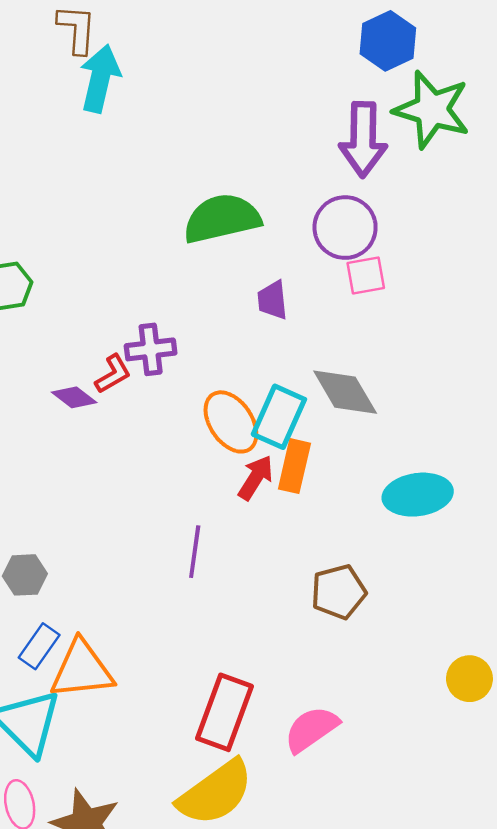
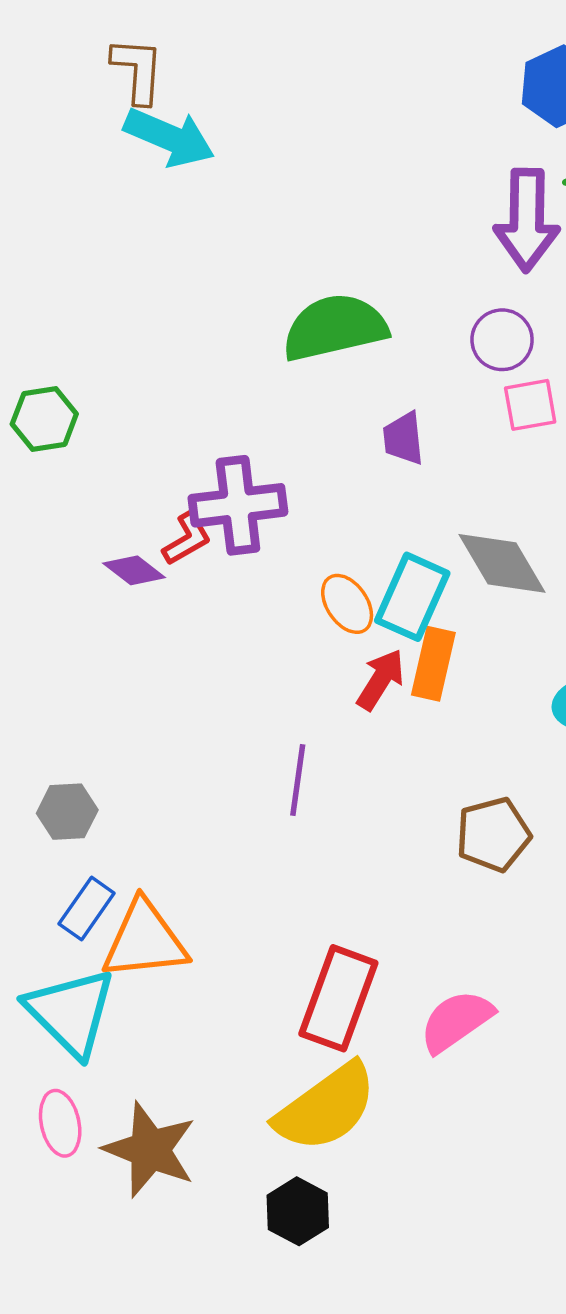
cyan arrow: (100, 78) -> (169, 137), turned 100
purple circle: (345, 228) -> (502, 340), size x0.7
purple cross: (151, 349) -> (238, 505), size x1.4
orange ellipse: (231, 422) -> (347, 604), size x0.7

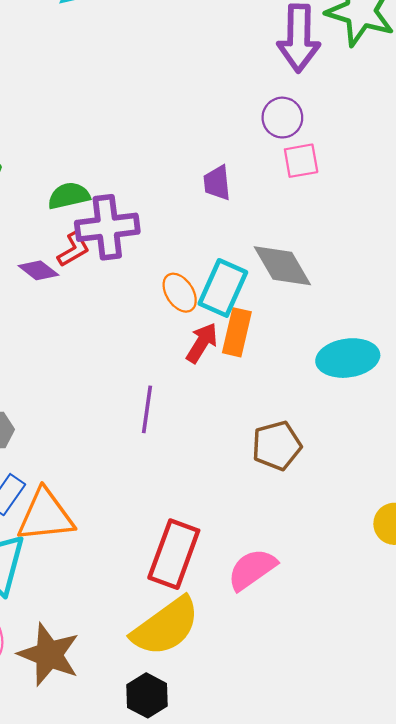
green semicircle: (335, 327) -> (69, 196), moved, size x0.6

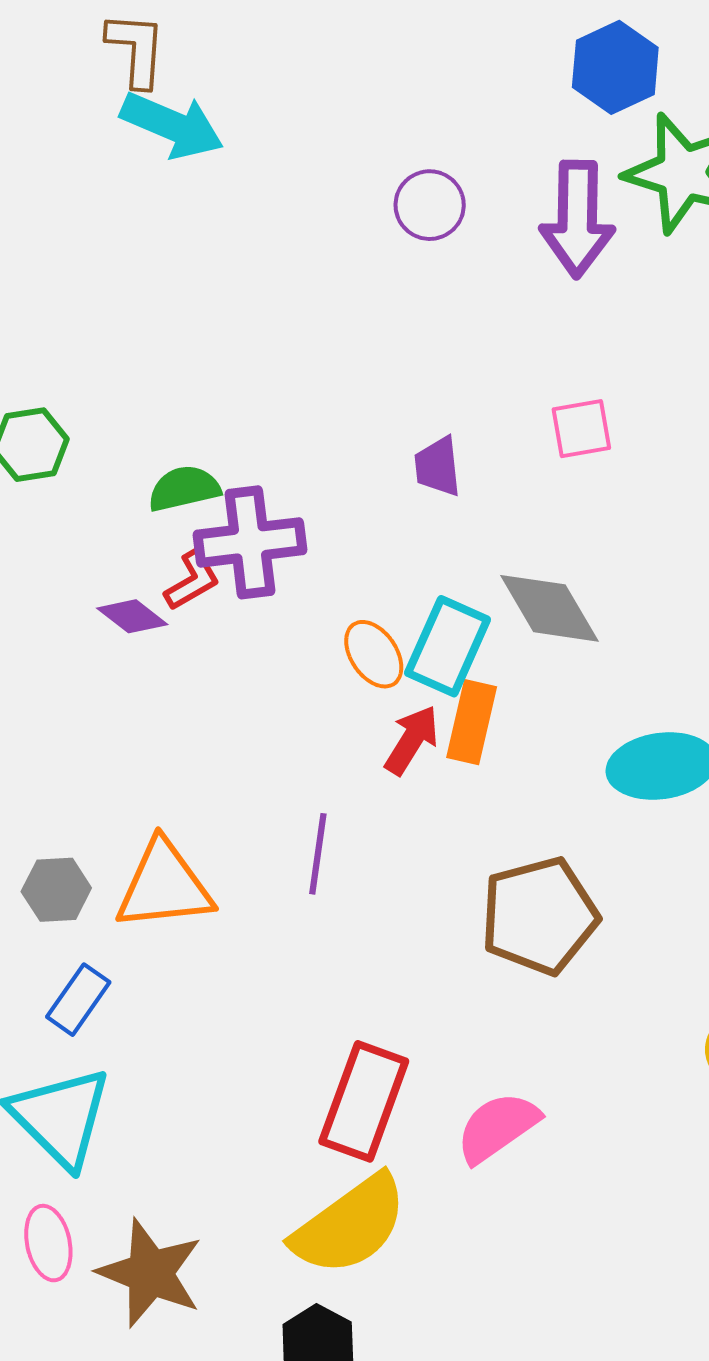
purple circle: (282, 118) -> (430, 205), moved
brown pentagon: (277, 446) -> (539, 916), size x1.4
orange triangle: (45, 516) -> (164, 886), moved

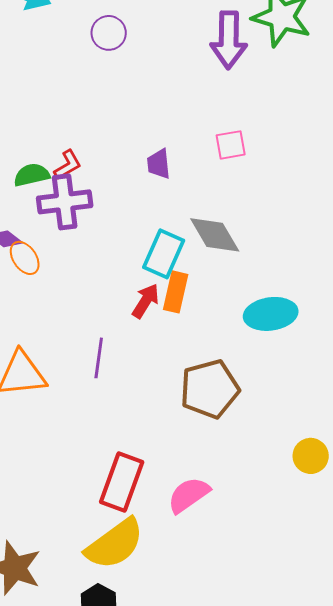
purple circle: (430, 205) -> (109, 33), moved
red L-shape: (192, 580) -> (68, 165), moved
orange ellipse: (374, 654) -> (25, 258), moved

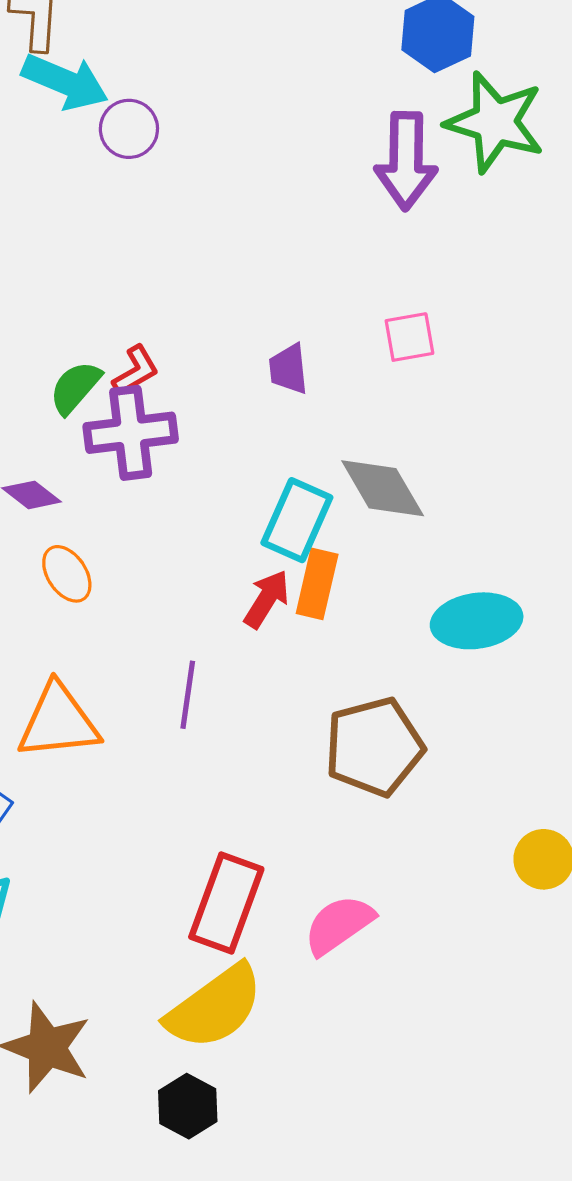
purple circle: (109, 33) -> (129, 129), moved
green semicircle: (32, 175) -> (75, 387), turned -36
orange ellipse: (25, 258) -> (67, 574), moved

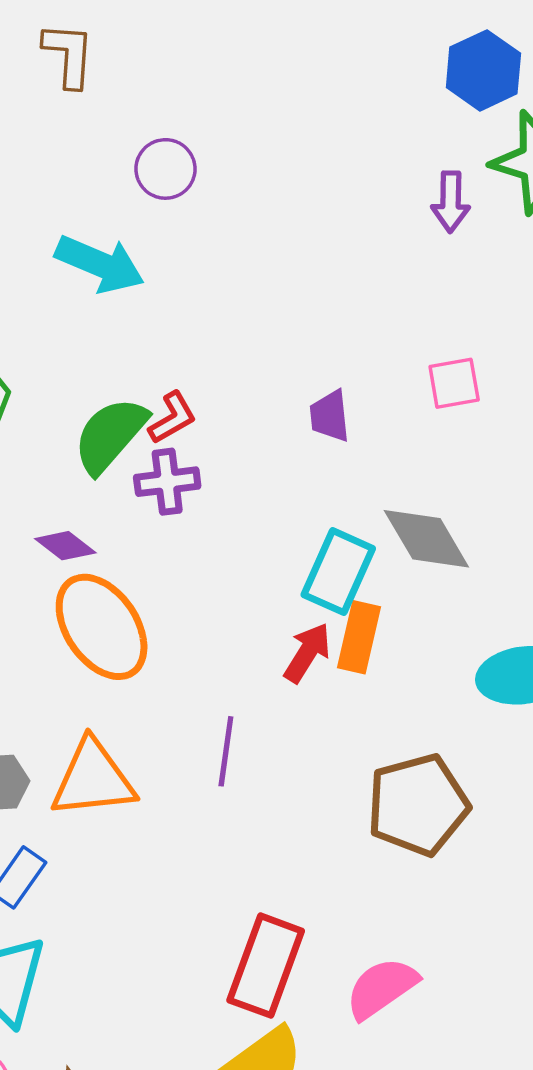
cyan arrow: (65, 82) -> (100, 264), moved
purple arrow: (406, 161) -> (451, 202), size x0.6
green semicircle: (75, 387) -> (110, 435), size x1.4
purple cross: (131, 433) -> (167, 482), size x0.7
orange ellipse: (67, 574) -> (102, 627), size x1.8

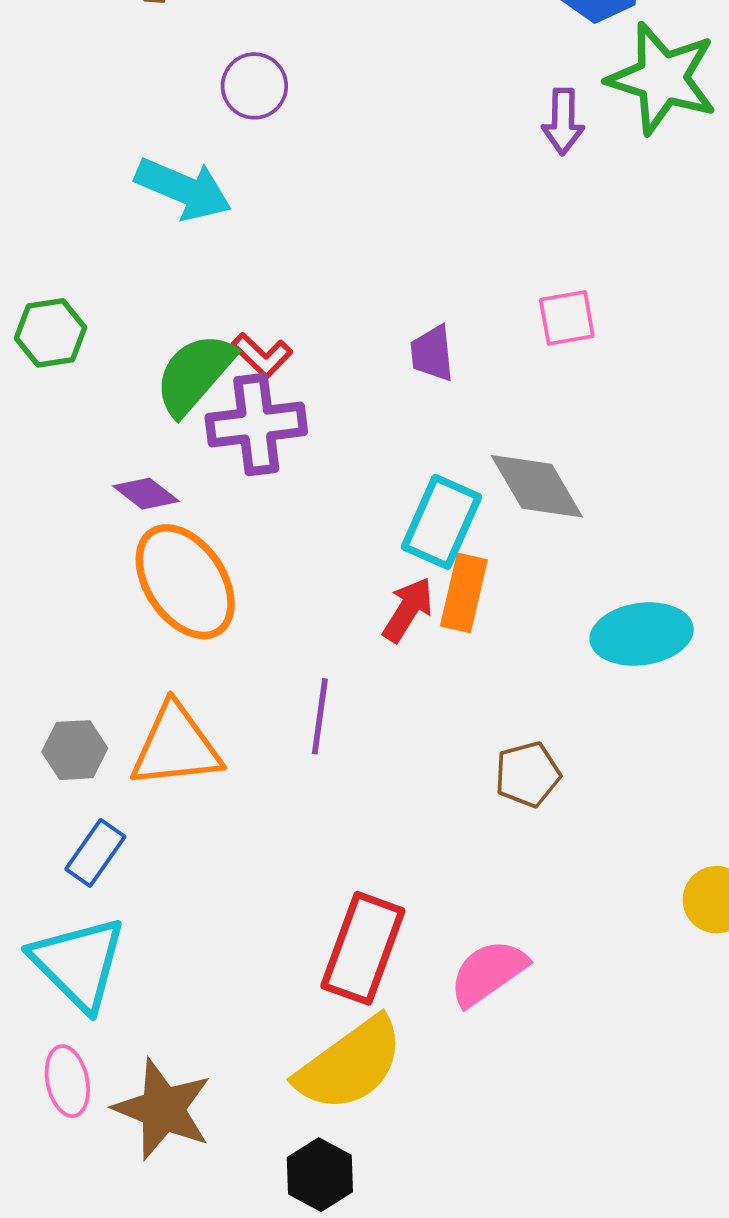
red L-shape: (172, 418) -> (262, 355), turned 74
purple cross: (167, 482) -> (256, 425), size x1.4
brown pentagon: (418, 805) -> (528, 774), size x0.6

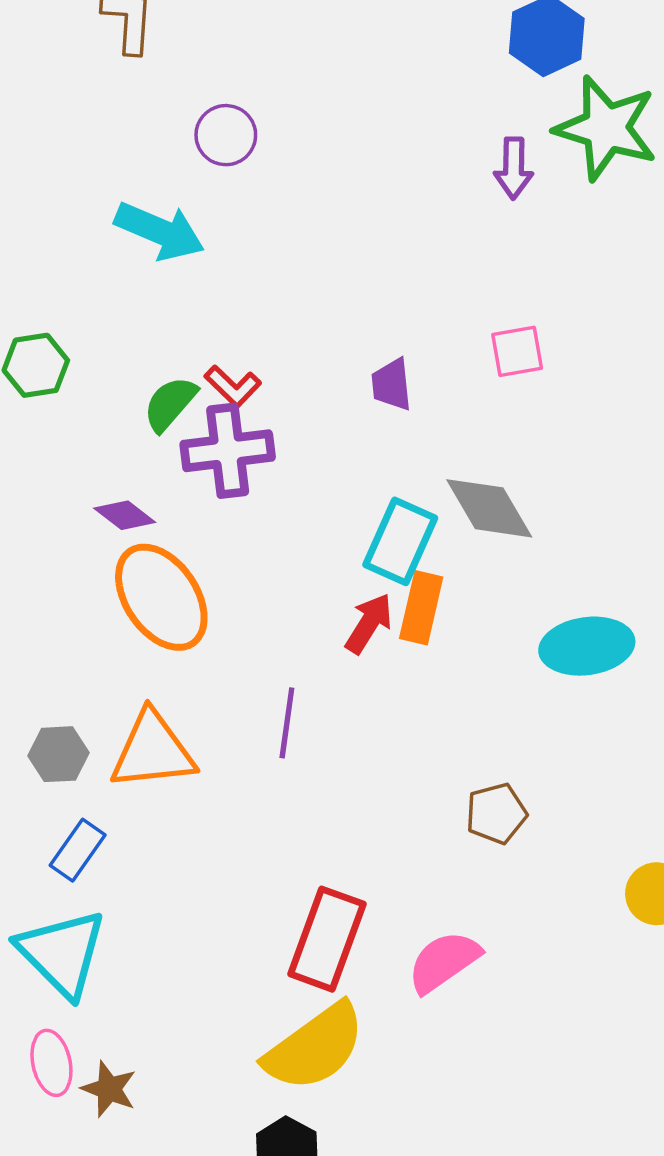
green semicircle: (195, 374) -> (170, 404), size x0.7
brown pentagon: (528, 774) -> (496, 813), moved
brown star: (163, 1109) -> (109, 1089), moved, size x0.6

